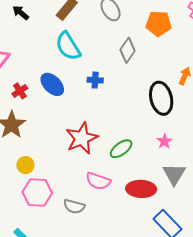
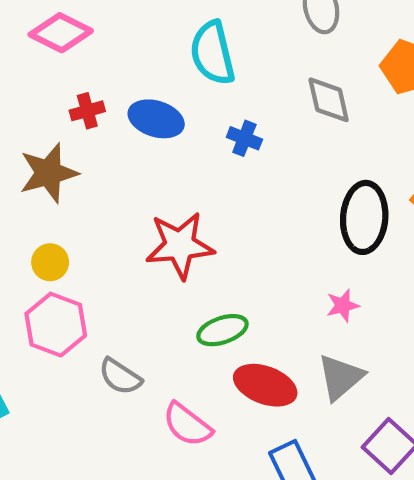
gray diamond: (128, 50) -> (329, 100), turned -65
blue ellipse: (52, 84) -> (156, 119), turned -45
green ellipse: (121, 149) -> (222, 330), moved
pink semicircle: (98, 181) -> (187, 425), moved

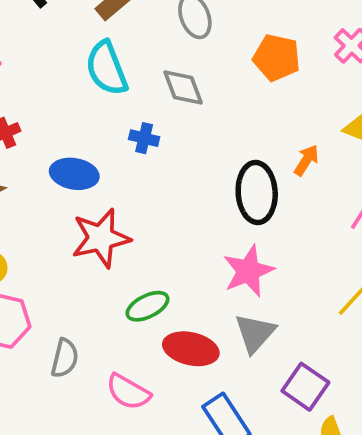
gray diamond: (329, 100) -> (183, 87), moved
blue ellipse: (156, 119) -> (74, 174), moved
pink star: (343, 305) -> (248, 271), size x1.8
gray semicircle: (120, 377) -> (65, 358), turned -102

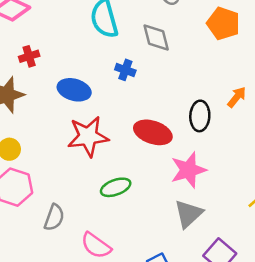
black ellipse: (257, 192) -> (200, 116), size x0.7
red ellipse: (191, 349) -> (153, 132), moved

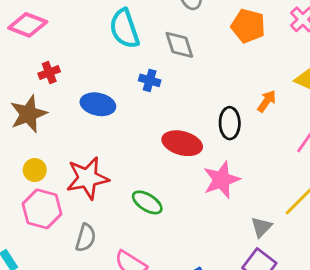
red star: (88, 136) -> (87, 178), moved
green ellipse: (116, 187) -> (147, 202), turned 56
gray triangle: (189, 214) -> (261, 227), moved, size x0.7

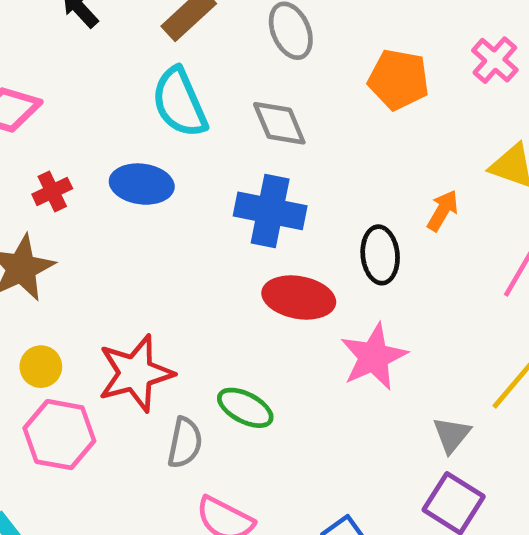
blue cross: (150, 80) -> (270, 211), moved, size x1.8
blue ellipse: (98, 104) -> (142, 184), moved
gray semicircle: (86, 238) -> (185, 443), moved

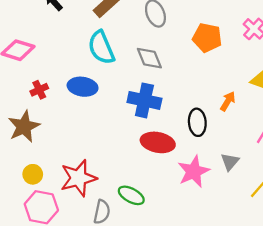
gray triangle: (452, 435) -> (230, 162), moved

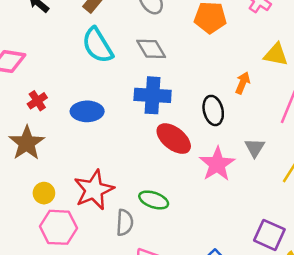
blue ellipse: (83, 87) -> (87, 111), moved
red ellipse: (158, 142) -> (174, 139), turned 36

